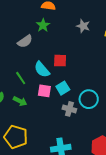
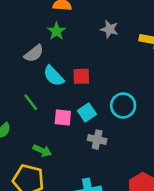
cyan semicircle: (42, 69) -> (54, 76), moved
cyan circle: (89, 99) -> (123, 106), moved
green arrow: (20, 101) -> (42, 151), moved

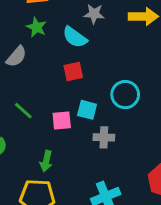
cyan semicircle: (54, 76) -> (75, 37), moved
cyan square: (87, 112) -> (87, 110), turned -30
green arrow: (42, 151) -> (46, 161), turned 90

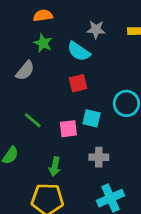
gray cross: (104, 137) -> (99, 157), moved

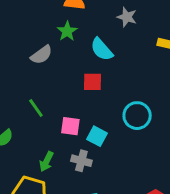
gray star: (96, 30) -> (127, 17), moved
cyan square: (92, 118) -> (97, 136), moved
gray cross: (99, 157) -> (81, 161), moved

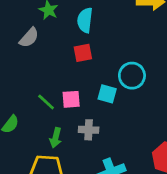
cyan semicircle: (102, 49) -> (85, 20), turned 60
green line: (36, 108) -> (46, 102), moved
cyan square: (97, 136) -> (107, 94), moved

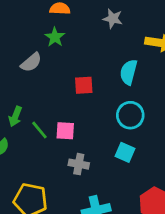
cyan semicircle: (85, 20) -> (129, 72), moved
cyan square: (107, 94) -> (125, 152), moved
green arrow: (56, 138) -> (15, 116), moved

